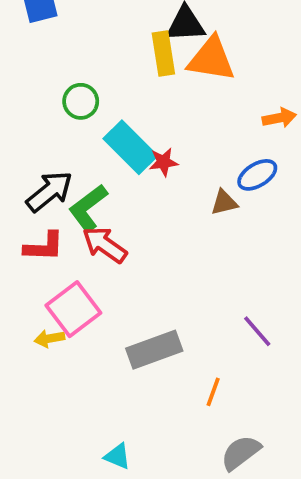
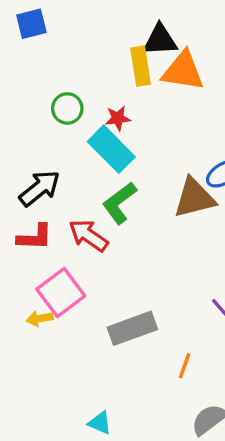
red star: (163, 162) -> (118, 118), moved
brown triangle: (224, 202) -> (194, 198), size x1.8
green L-shape: (88, 208) -> (119, 203), moved

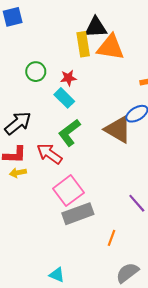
cyan rectangle: (111, 149) -> (64, 98), size x0.7
brown triangle: (194, 198) -> (118, 129), turned 44
pink square: (61, 292) -> (68, 191), moved
yellow arrow: (40, 319) -> (18, 173), moved

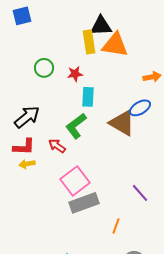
cyan rectangle: (64, 98) -> (88, 97), moved, turned 48
red arrow: (49, 154) -> (57, 146), size x0.7

